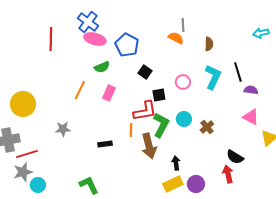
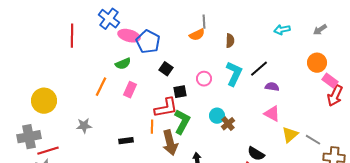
orange semicircle: (176, 38) -> (197, 35), turned 126
pink ellipse: (95, 39) -> (129, 36), moved
black line: (238, 72) -> (259, 69), turned 66
cyan circle: (184, 119) -> (217, 116), moved

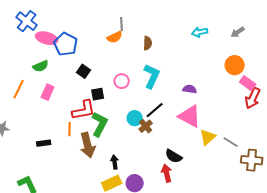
black line: (259, 69) -> (155, 110), moved
pink triangle: (272, 114) -> (190, 116), size x1.4

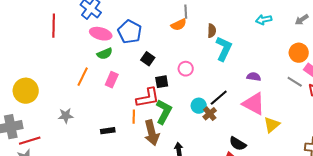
pink ellipse: (47, 38) -> (101, 34), moved
cyan L-shape: (152, 76) -> (224, 49), moved
gray line: (231, 142) -> (295, 82), moved

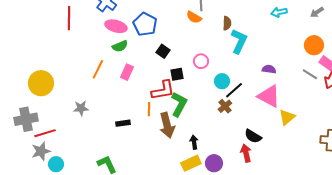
orange semicircle: (179, 25) -> (194, 17), turned 56
cyan circle: (199, 106) -> (222, 81), moved

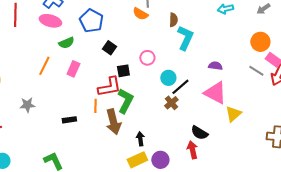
pink ellipse: (116, 26) -> (50, 21), moved

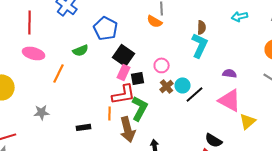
brown semicircle: (173, 20) -> (202, 27), moved
pink ellipse: (50, 21) -> (34, 53), moved
black square: (109, 48) -> (124, 55), size x1.5
pink rectangle: (73, 69) -> (124, 72), moved
brown cross: (171, 103) -> (167, 86), moved

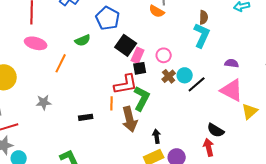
pink rectangle: (124, 72) -> (138, 55), moved

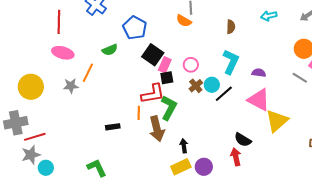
cyan L-shape: (202, 35) -> (231, 62), moved
gray star: (44, 102) -> (71, 86), moved
yellow triangle: (250, 111) -> (277, 121), size x1.4

